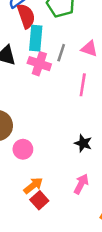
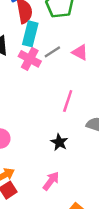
gray line: (61, 53) -> (52, 52), turned 30
pink line: (83, 85) -> (68, 101), moved

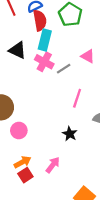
gray line: (52, 52) -> (64, 69), moved
pink arrow: (51, 181) -> (53, 165), moved

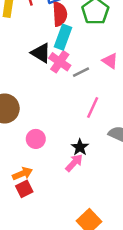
black triangle: (17, 50) -> (41, 53), moved
pink circle: (19, 130) -> (36, 139), moved
pink arrow: (53, 165) -> (74, 163), moved

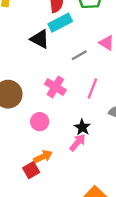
cyan rectangle: (63, 37) -> (60, 23), turned 45
pink cross: (60, 62) -> (55, 87), moved
orange arrow: (22, 174) -> (43, 157), moved

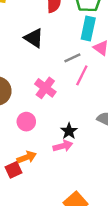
cyan rectangle: (60, 23) -> (88, 29), moved, turned -55
pink line: (92, 89) -> (82, 75), moved
pink arrow: (78, 142) -> (63, 146), turned 30

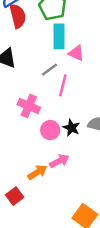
pink circle: (26, 122) -> (50, 130), moved
black star: (69, 131) -> (71, 128), moved
orange arrow: (27, 157) -> (37, 172), moved

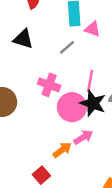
pink line: (63, 85) -> (90, 81), moved
black star: (71, 128) -> (93, 103), size x1.5
pink circle: (50, 130) -> (72, 107), size x1.5

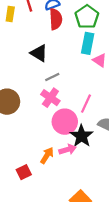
gray line: (67, 47) -> (52, 77), moved
black star: (93, 103) -> (82, 136), moved
orange arrow: (62, 150) -> (47, 155), turned -35

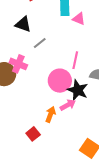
pink cross: (50, 98) -> (18, 64), moved

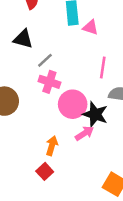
pink line: (75, 60) -> (103, 68), moved
pink cross: (18, 64) -> (49, 82), moved
orange arrow: (51, 114) -> (52, 146), moved

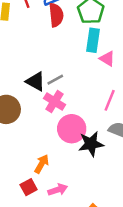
black triangle: (23, 39) -> (36, 82), moved
black star: (95, 114) -> (91, 144), turned 30
pink arrow: (84, 133) -> (58, 190), moved

